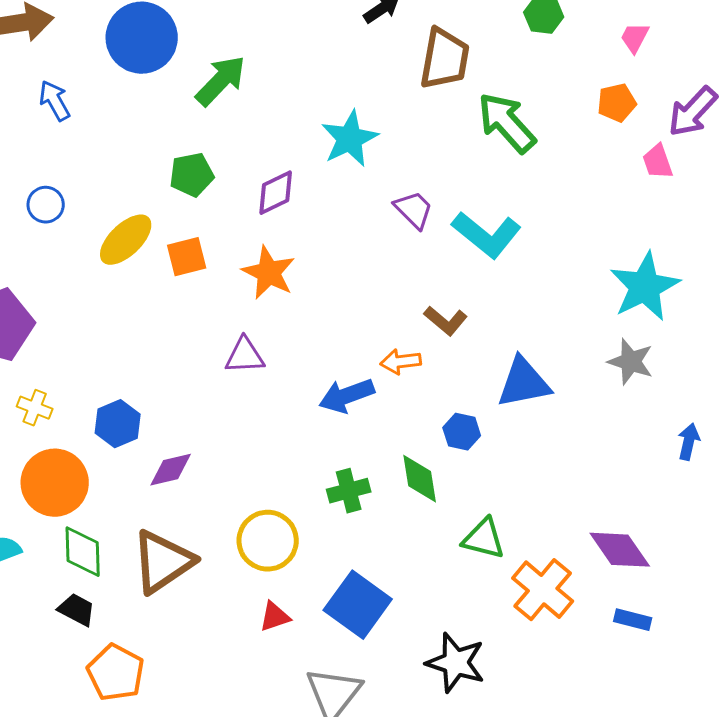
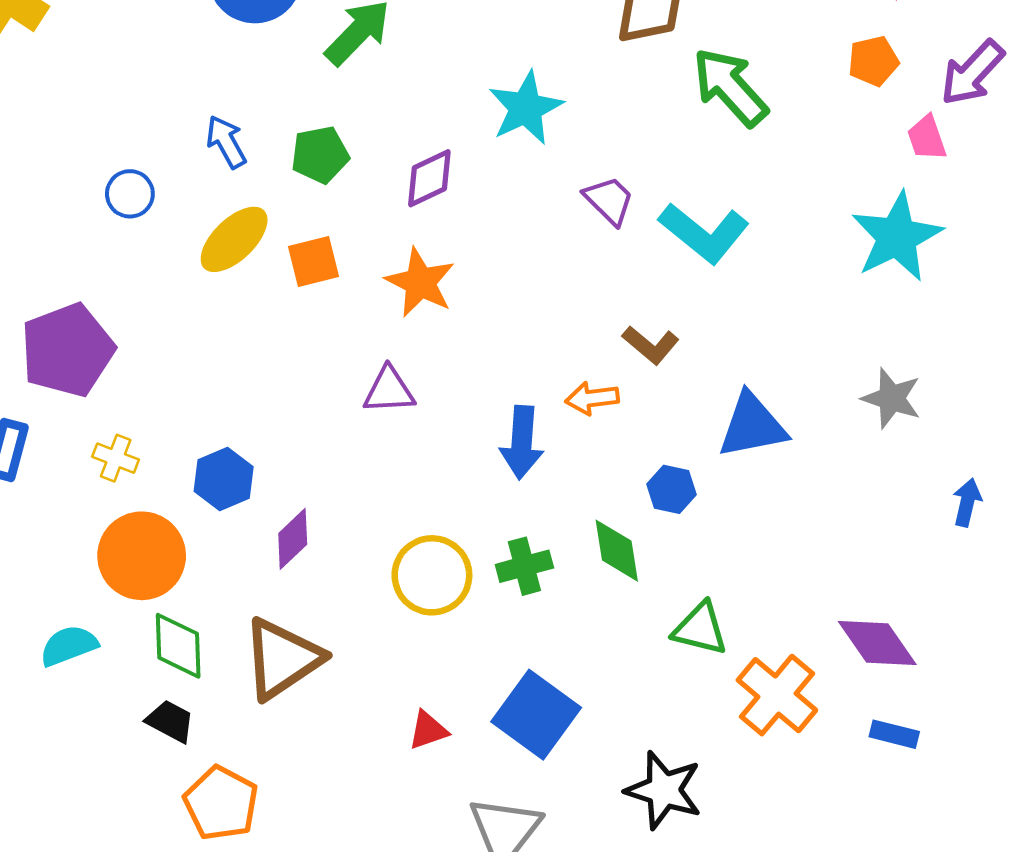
blue arrow: (55, 101) -> (226, 142), moved
cyan star: (645, 287) -> (897, 237), moved
blue arrow: (347, 396) -> (522, 443), turned -66
purple diamond: (171, 470) -> (293, 539), turned -30
yellow circle: (268, 541) -> (432, 575), moved

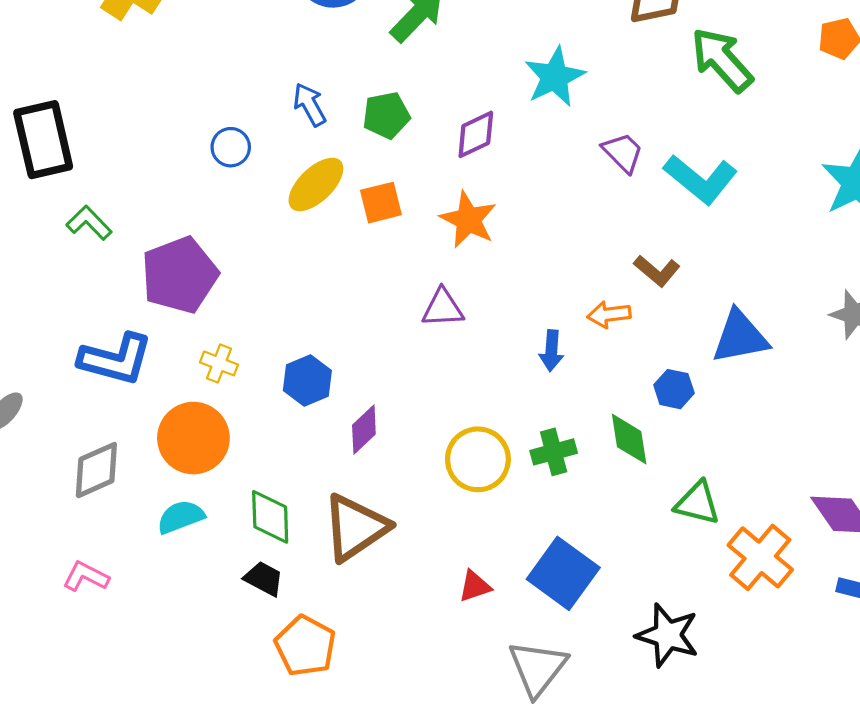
blue arrow: (522, 443) -> (551, 351), size x0.7
orange circle: (142, 556) -> (193, 438), moved

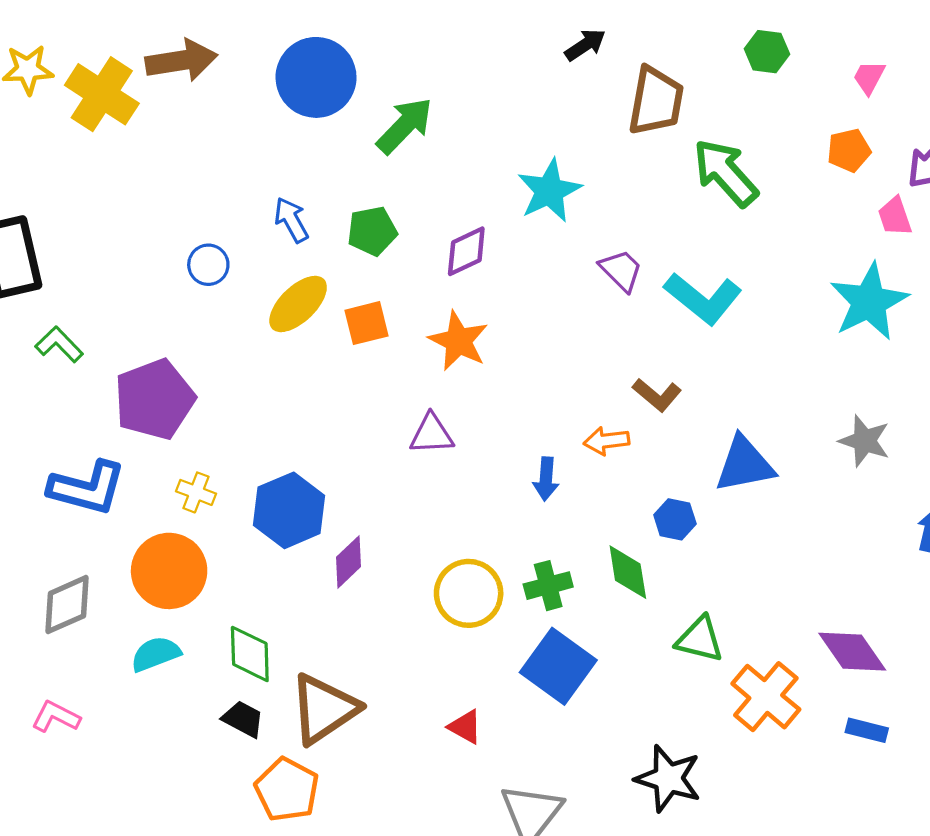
blue hexagon: (307, 381) -> (289, 510), size x1.4
brown triangle: (355, 528) -> (324, 709), moved
blue square: (563, 573) -> (558, 666), moved
red triangle: (475, 586) -> (465, 727), turned 48

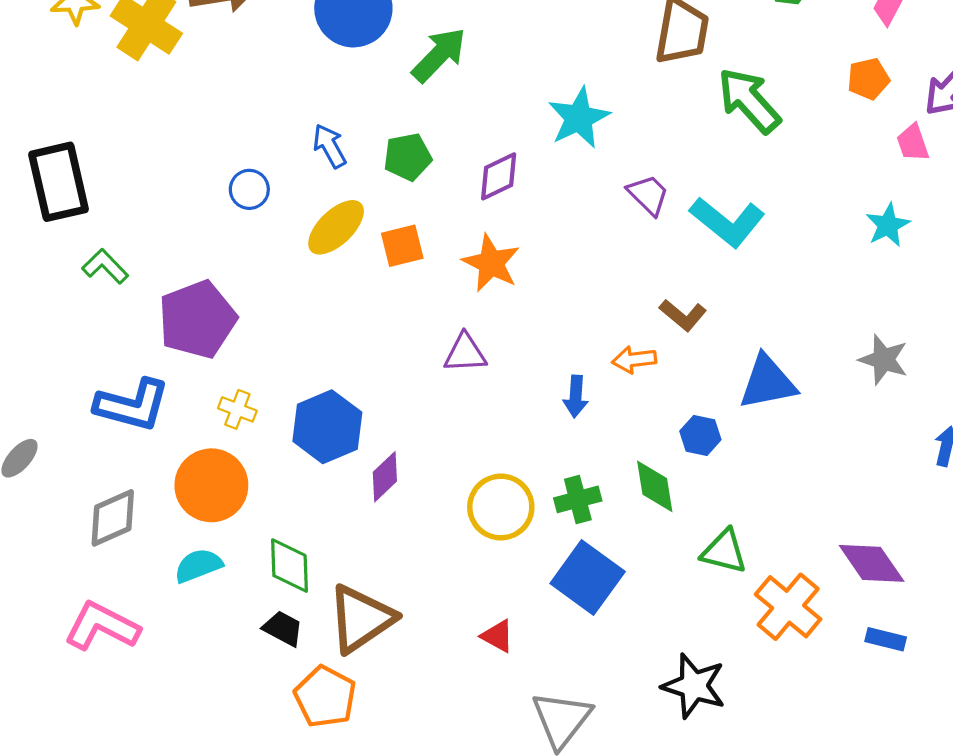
cyan star: (869, 302) -> (888, 225), size x0.6
pink L-shape: (56, 717) -> (102, 626), size x1.6

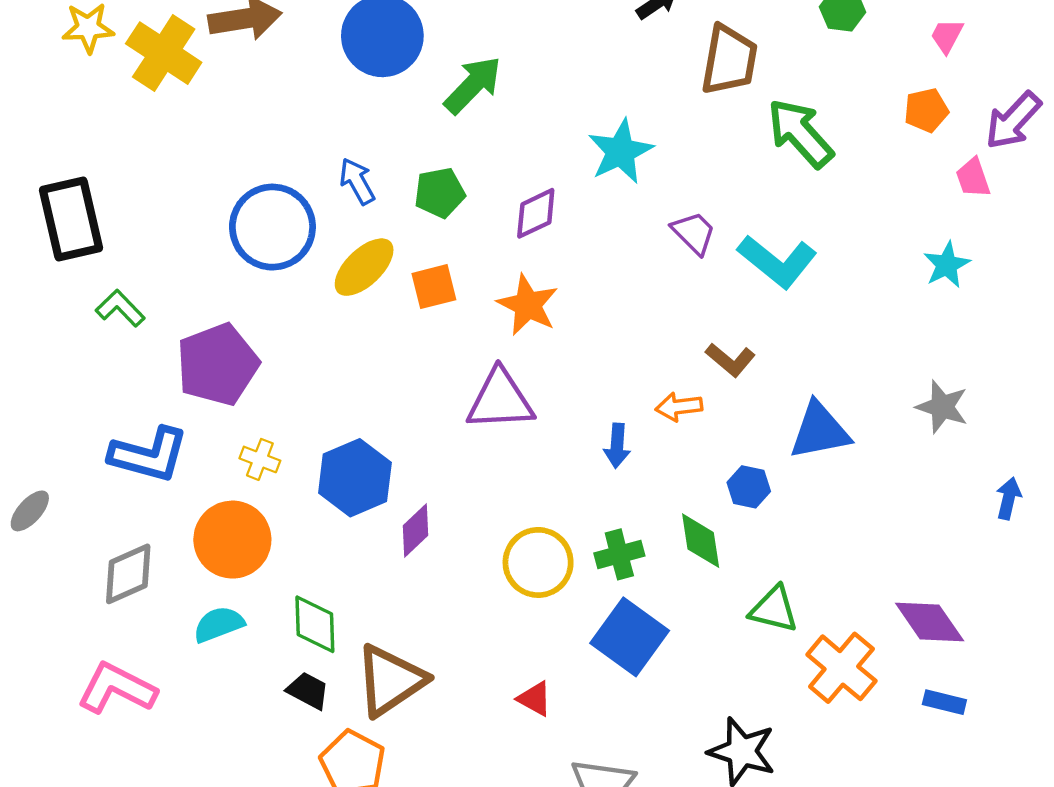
blue circle: (249, 189) -> (272, 227), size x2.0
purple triangle: (465, 353) -> (500, 400), size x1.5

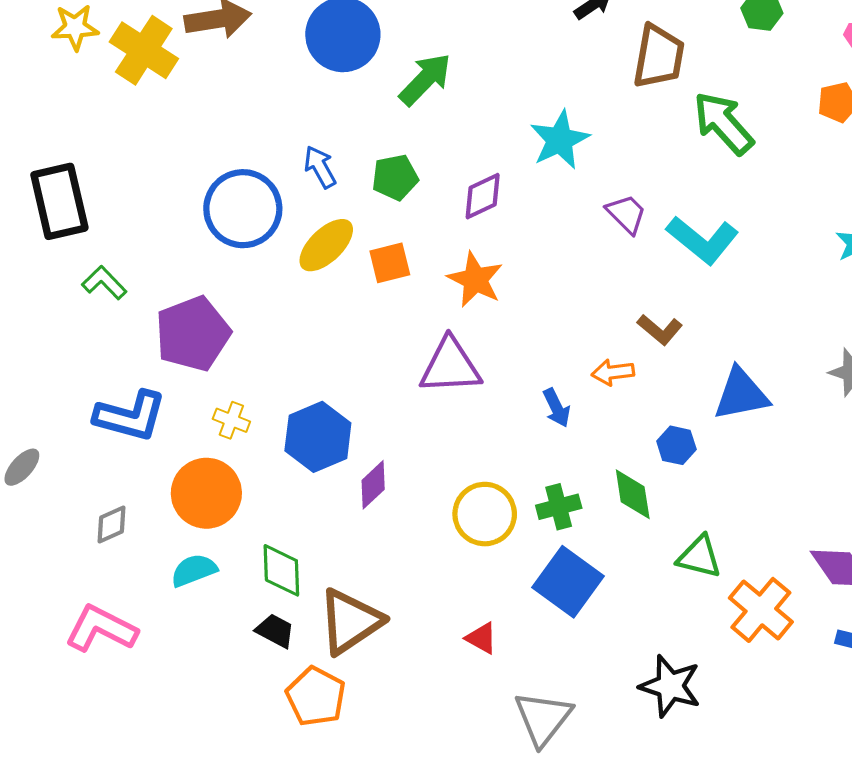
blue arrow: (617, 446) -> (557, 408), turned -30
gray diamond: (128, 574) -> (112, 524), size x0.7

